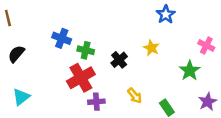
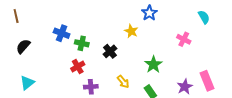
yellow star: (151, 48) -> (131, 31), moved
green star: (190, 71) -> (153, 65), moved
red cross: (81, 78) -> (78, 67), size x0.6

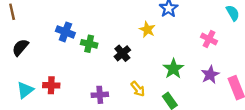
red cross: (78, 67) -> (51, 85), moved, turned 32
purple star: (185, 87) -> (210, 75), moved

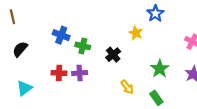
red cross: (51, 85) -> (59, 73), moved
purple cross: (100, 95) -> (80, 73), moved

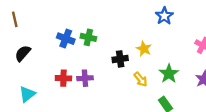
yellow star: (136, 33) -> (144, 49), moved
green cross: (83, 46) -> (88, 37), moved
black cross: (113, 55) -> (120, 59), turned 32
yellow arrow: (127, 87) -> (141, 79), moved

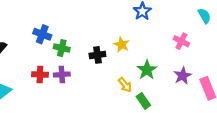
green cross: (88, 37) -> (62, 48), moved
yellow arrow: (141, 79) -> (125, 85), moved

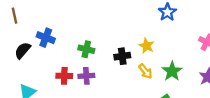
blue cross: (42, 34) -> (46, 38), moved
yellow arrow: (125, 85) -> (145, 71), moved

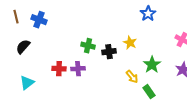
blue cross: (46, 38) -> (39, 20), moved
green cross: (86, 49) -> (88, 46), moved
yellow arrow: (145, 71) -> (132, 77), moved

